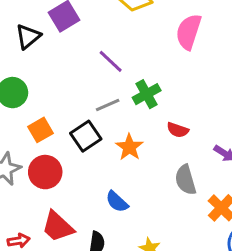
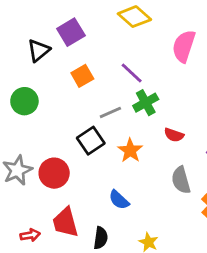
purple line: (111, 61) -> (132, 73), moved
orange square: (41, 130) -> (82, 76), moved
red trapezoid: (58, 227) -> (65, 222), turned 32

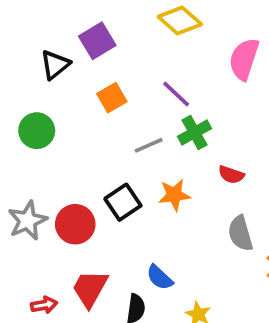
black square: (91, 141) -> (123, 202), moved
orange star: (130, 151) -> (174, 195), turned 30
blue semicircle: (119, 200) -> (160, 277), moved
red trapezoid: (65, 222) -> (90, 288), turned 44

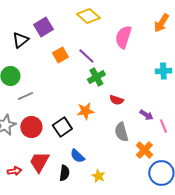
orange square: (112, 98) -> (60, 55), moved
gray line: (149, 145) -> (25, 96), moved
black square: (123, 202) -> (62, 127), moved

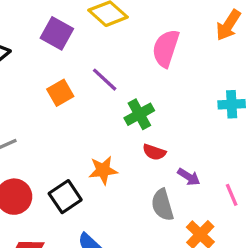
purple square: (43, 27) -> (57, 33), moved, turned -30
orange square: (60, 55) -> (60, 93), moved
green cross: (96, 77) -> (139, 114), moved
purple arrow: (146, 115) -> (189, 177), moved

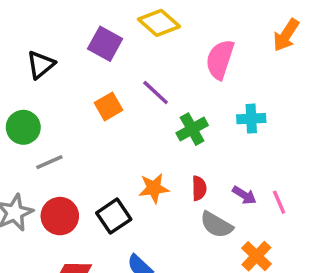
cyan cross: (232, 104) -> (251, 119), moved
red semicircle: (154, 152) -> (199, 188), moved, turned -110
pink line: (232, 195) -> (279, 202), moved
gray semicircle: (162, 205) -> (216, 225), turned -44

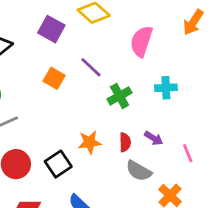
orange square: (109, 106) -> (54, 78), turned -30
purple arrow: (244, 195) -> (154, 138), moved

